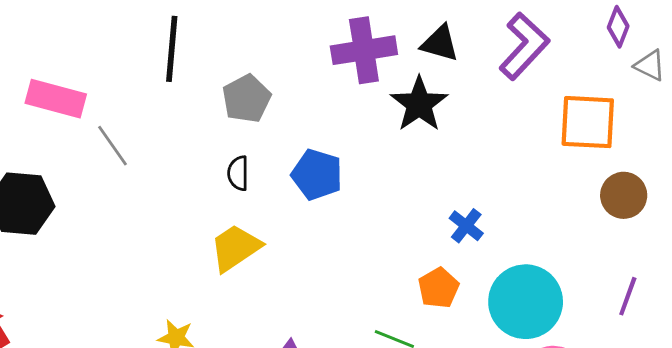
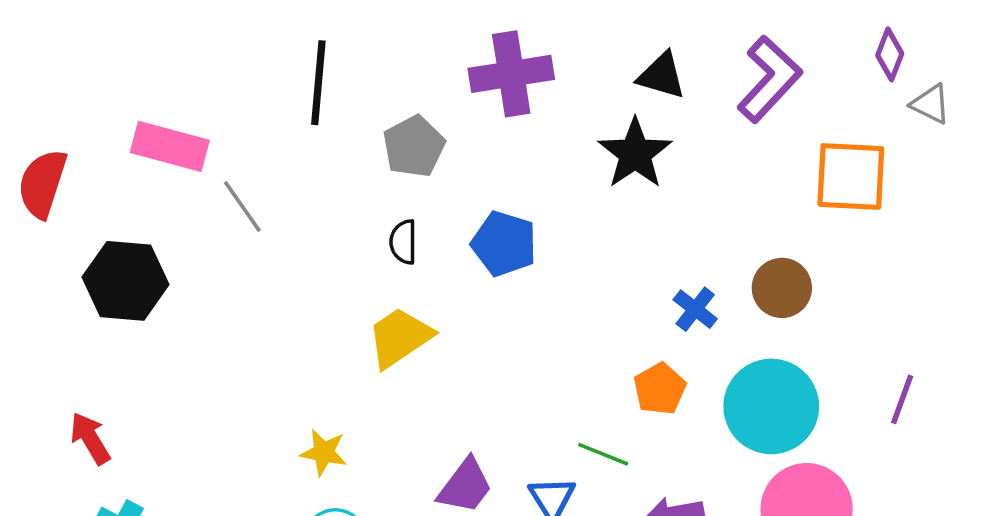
purple cross: (364, 50) -> (511, 74), moved
brown circle: (624, 195) -> (782, 288), moved

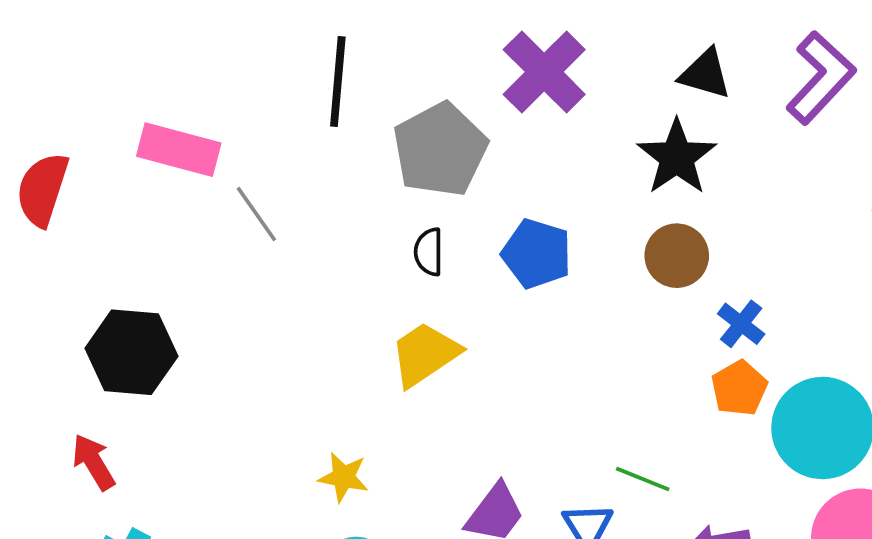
purple cross: (511, 74) -> (544, 72), turned -36
gray pentagon: (414, 146) -> (440, 150), size x1.4
black hexagon: (126, 281) -> (131, 352), moved
brown circle: (782, 288) -> (677, 256), moved
orange pentagon: (660, 389) -> (739, 388), moved

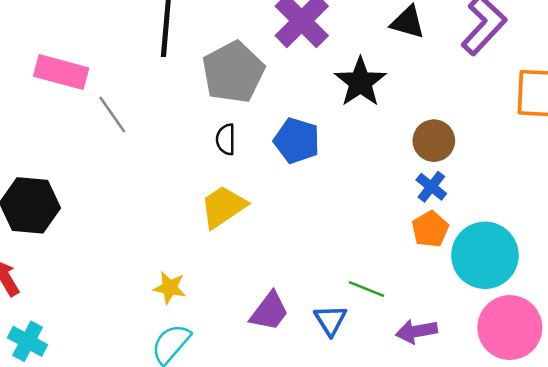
black star: (677, 157) -> (360, 82), moved
brown circle: (677, 256) -> (434, 141), moved

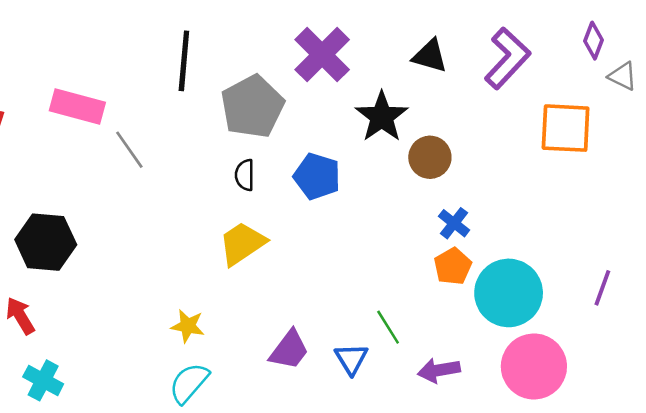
brown circle: (434, 141) -> (430, 157), moved
green line: (367, 289) -> (388, 327), turned 36

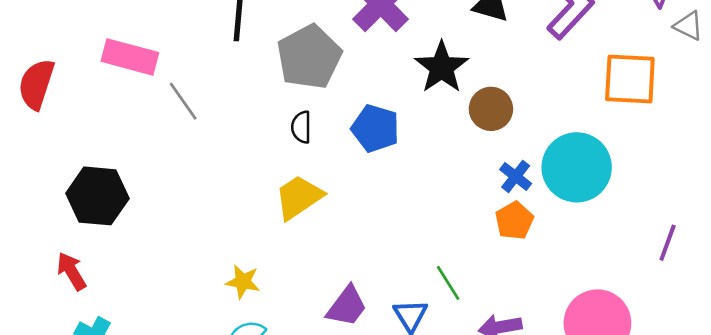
cyan circle: (509, 293) -> (577, 167), moved

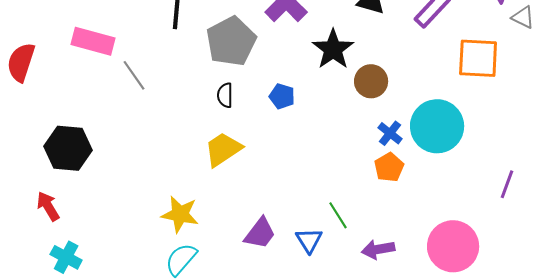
blue pentagon: (375, 128) -> (282, 96), size x0.7
yellow star: (243, 282) -> (180, 214), size x1.4

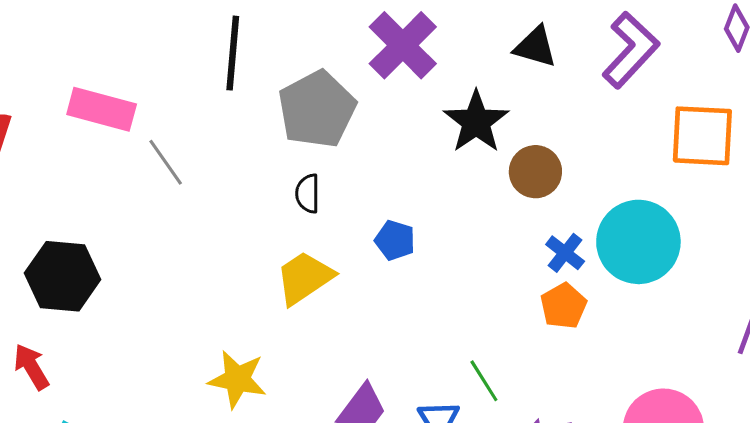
blue pentagon: (282, 96) -> (395, 240), moved

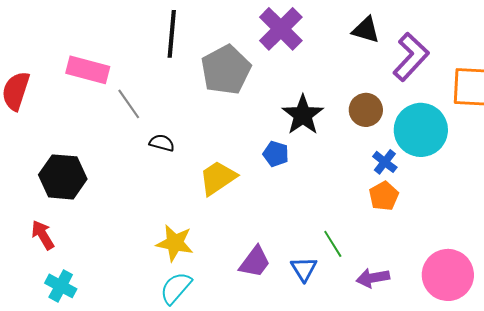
purple L-shape: (631, 50) -> (411, 57), moved
black star: (476, 122) -> (303, 115), moved
black semicircle: (308, 194) -> (162, 143), moved, turned 105
cyan circle: (638, 242) -> (421, 130), moved

